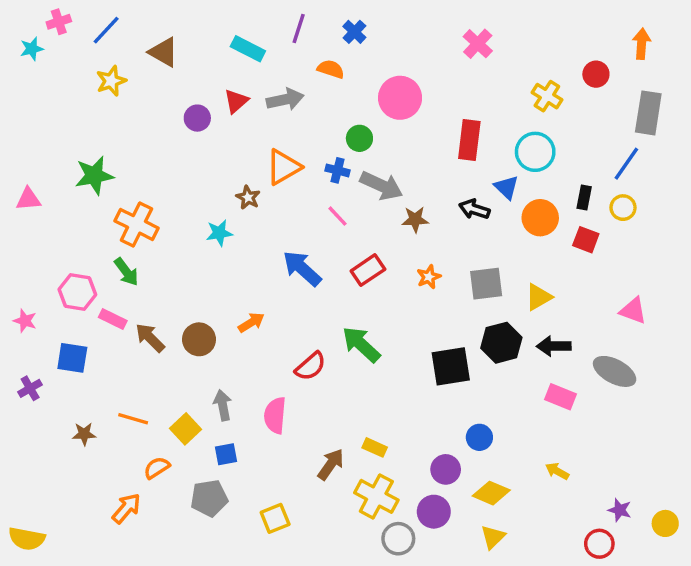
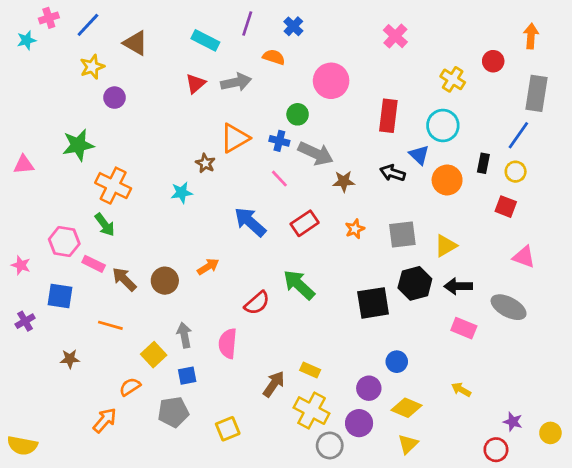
purple circle: (197, 118) -> (115, 98), moved
red square: (586, 240) -> (506, 207), moved
orange line: (133, 419) -> (110, 325), moved

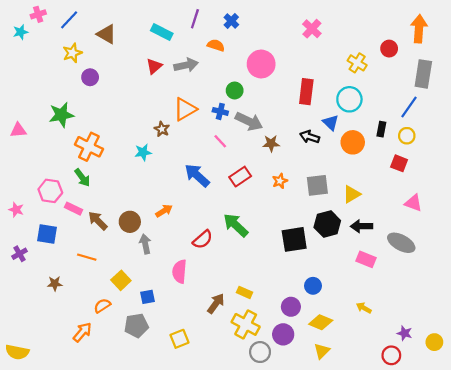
orange arrow: (531, 36) -> (419, 29), size x1.4
gray arrow: (184, 335) -> (145, 244), moved

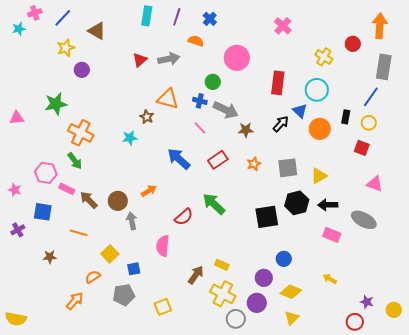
cyan rectangle: (162, 32) -> (147, 16), moved, turned 72
orange triangle: (185, 109) -> (168, 99), turned 45
black arrow: (310, 137) -> (281, 124), turned 114

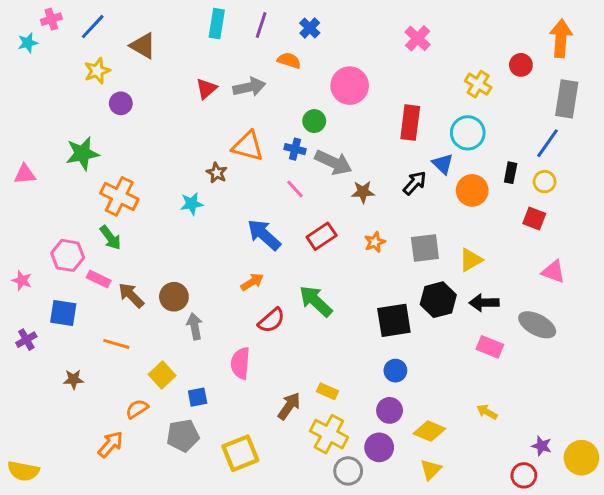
orange arrow: (149, 191) -> (252, 282), moved
blue circle: (284, 259) -> (395, 371), moved
yellow square: (163, 307) -> (240, 453), size x1.4
yellow circle: (394, 310) -> (581, 458), size x1.5

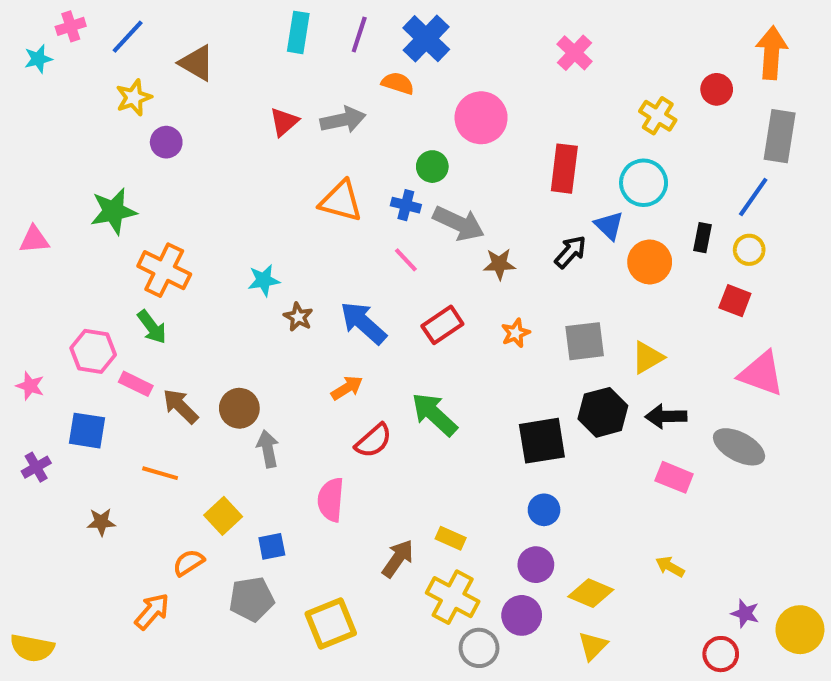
blue cross: (310, 28) -> (426, 39), size x1.6
brown star: (217, 173) -> (298, 317), moved
pink triangle: (553, 272) -> (761, 374), size x1.4

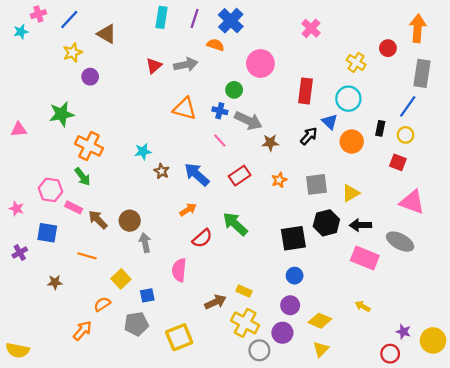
pink rectangle: (674, 477) -> (365, 258), size x1.4
brown arrow: (398, 559) -> (215, 302), turned 30

